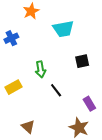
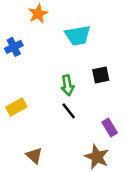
green arrow: (40, 69) -> (67, 85), moved

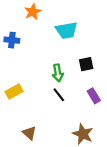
blue cross: (14, 47) -> (12, 40), turned 32
purple rectangle: (110, 127) -> (94, 96), moved

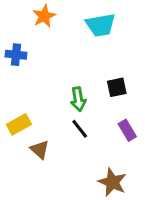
cyan trapezoid: (66, 30) -> (100, 25), moved
brown triangle: (29, 133) -> (40, 150), moved

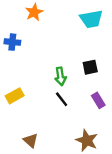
cyan trapezoid: (100, 25) -> (91, 19), moved
brown triangle: (40, 150) -> (31, 140), moved

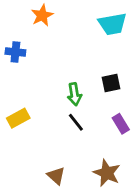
brown triangle: (31, 140) -> (56, 176), moved

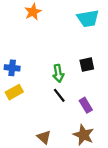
blue cross: (15, 52) -> (12, 68), moved
purple rectangle: (121, 124) -> (86, 105), moved

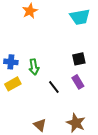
green arrow: (58, 73) -> (34, 67), moved
purple rectangle: (86, 105) -> (78, 82), moved

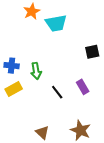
cyan trapezoid: (80, 17) -> (56, 23), moved
black square: (79, 59) -> (92, 52), moved

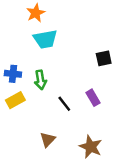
cyan trapezoid: (56, 23) -> (45, 39), moved
brown triangle: (42, 132) -> (48, 140), moved, turned 32

